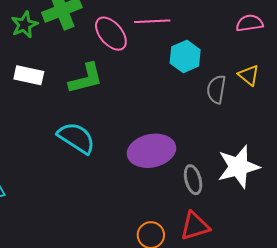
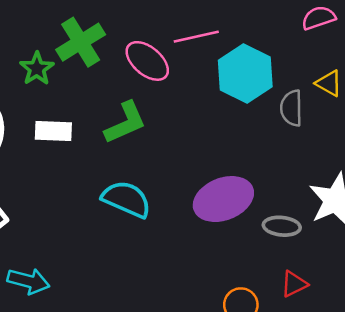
cyan hexagon: (185, 56) -> (245, 73), size x1.4
gray ellipse: (193, 180) -> (282, 226), turned -60
red triangle: (195, 226) -> (294, 284), size x0.7

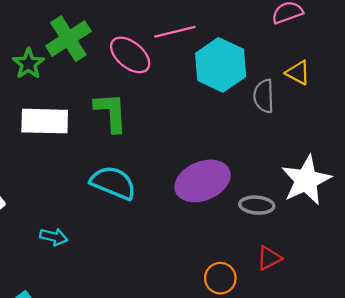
green L-shape: (125, 123) -> (111, 112), turned -69
white rectangle: (53, 131) -> (45, 121), size x1.4
cyan arrow: (28, 281) -> (54, 237), moved, size x0.7

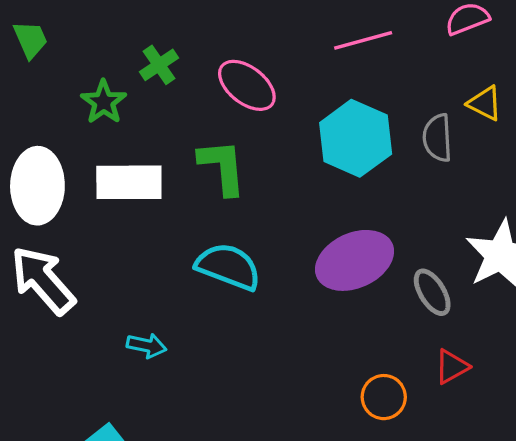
pink line: (175, 32) -> (363, 40), moved
green cross: (68, 39) -> (159, 65), size x0.6
cyan hexagon: (221, 65) -> (356, 138), moved
gray ellipse: (257, 205) -> (432, 292), turned 56

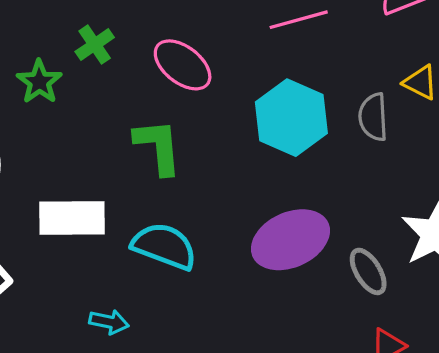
white rectangle: (129, 182) -> (72, 218), moved
cyan arrow: (147, 346) -> (109, 322), moved

